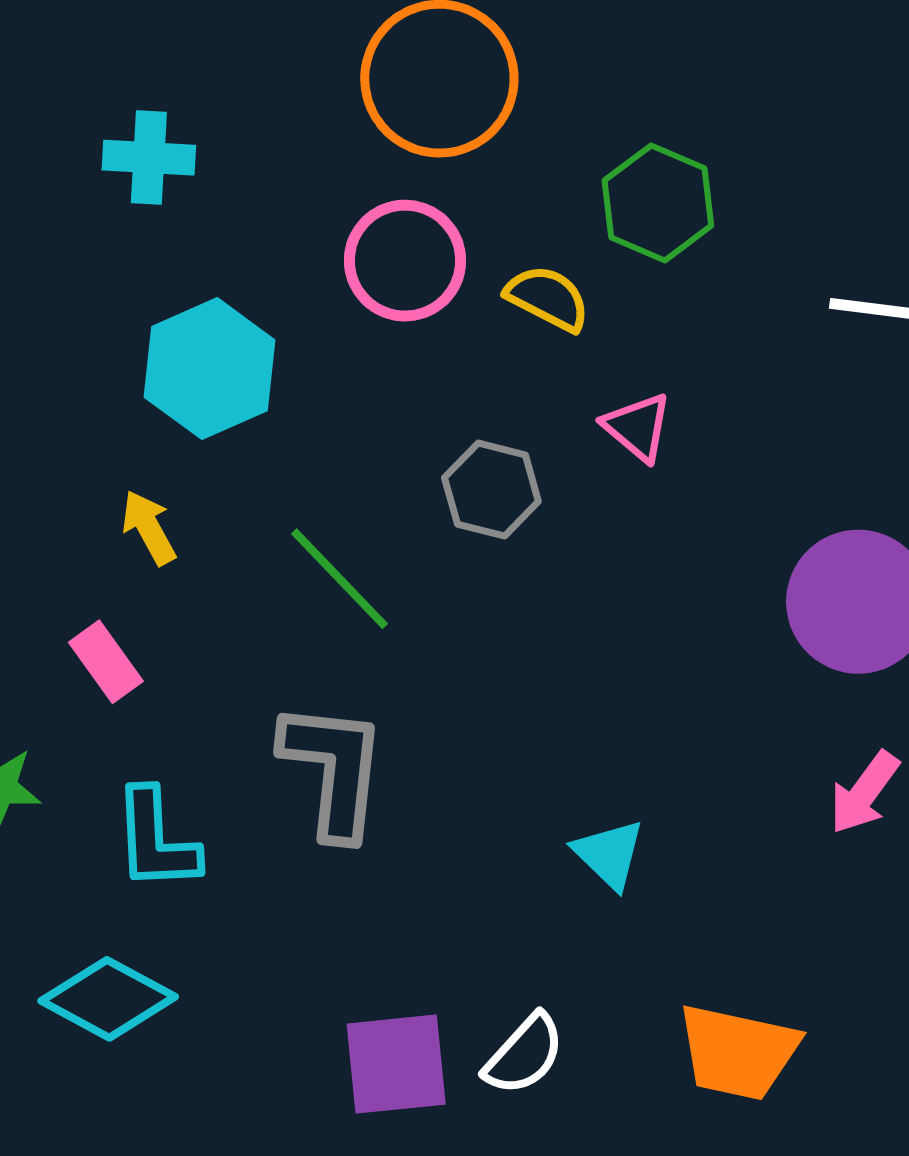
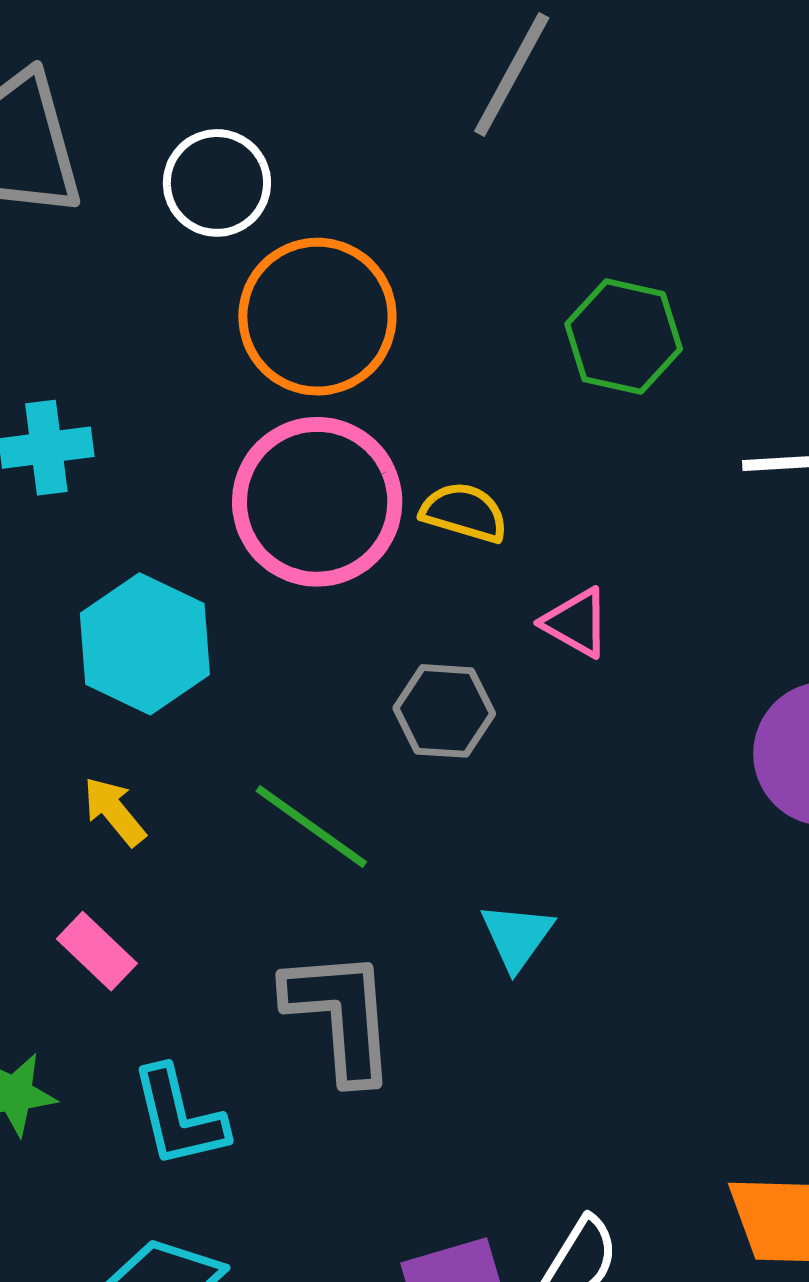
green hexagon: (658, 203) -> (624, 337), moved
pink circle: (405, 261) -> (317, 502), size x1.4
cyan triangle: (609, 854) -> (517, 936), moved, turned 32

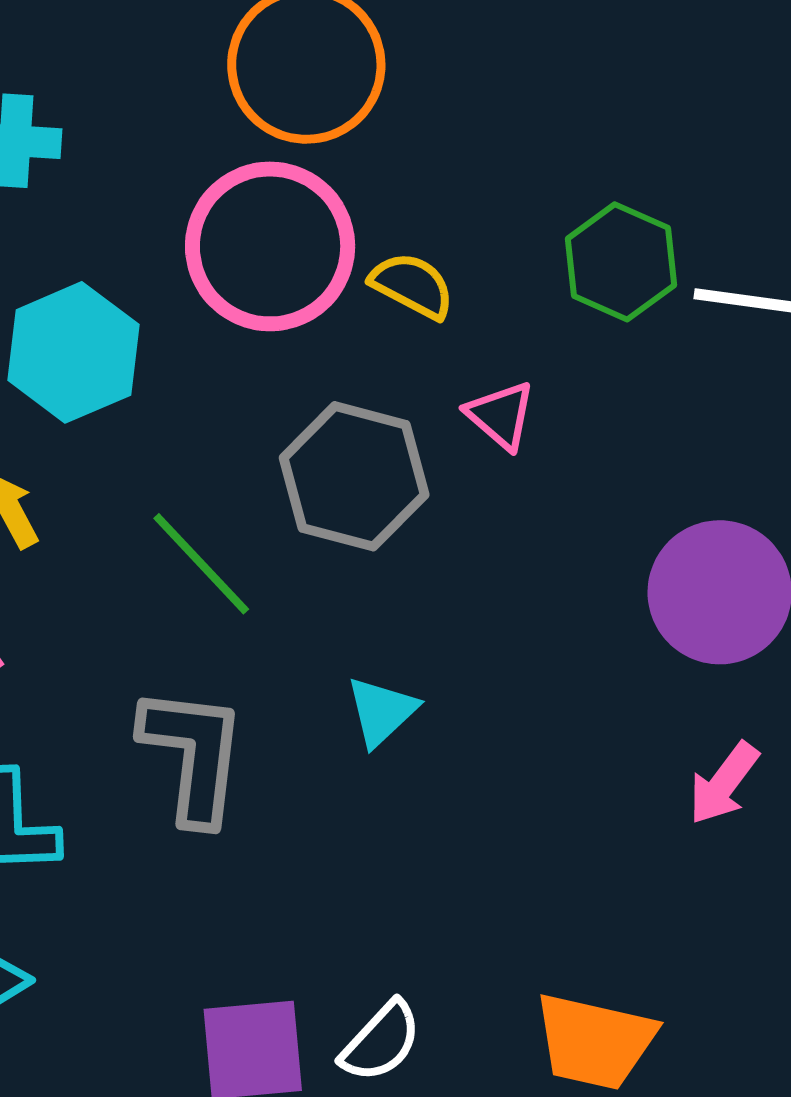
green hexagon: (624, 337) -> (621, 262), moved
gray hexagon: (444, 711) -> (354, 476), size x1.5

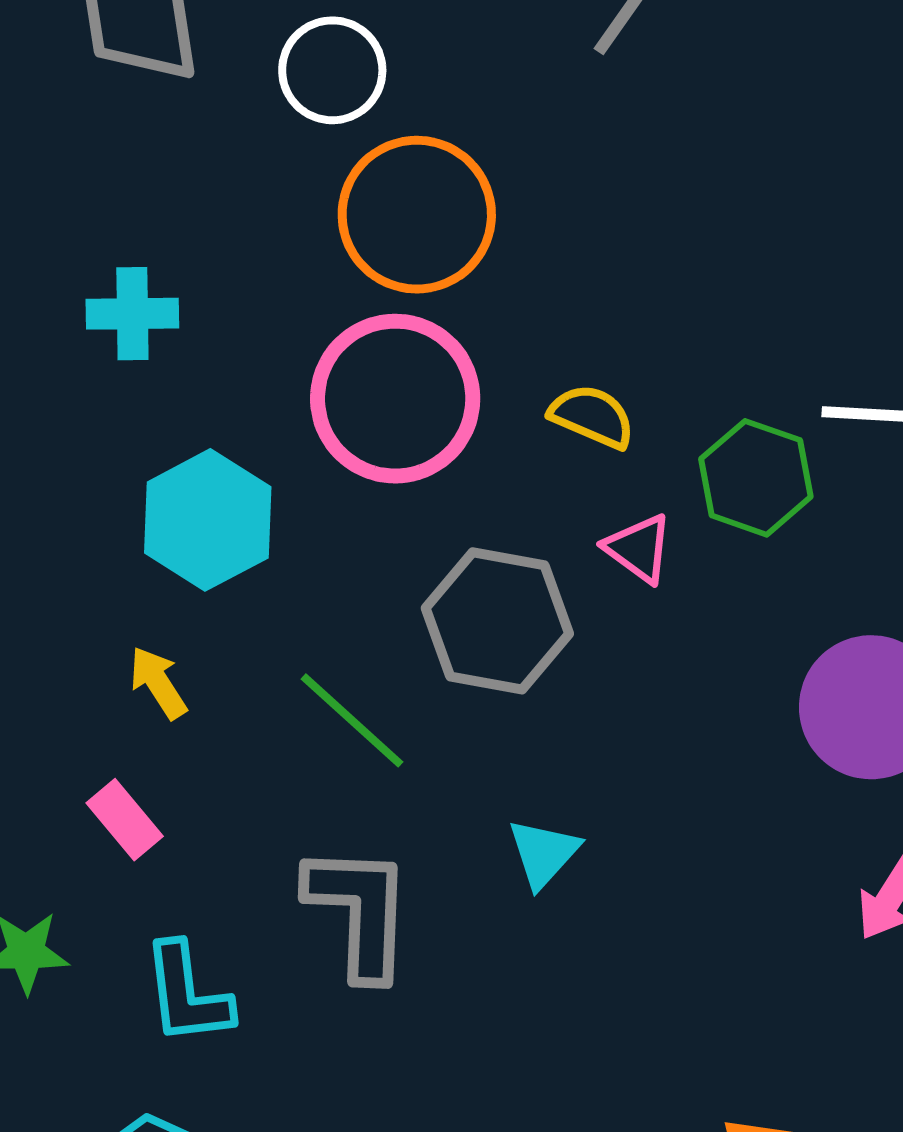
green hexagon: (621, 262) -> (756, 478), moved
yellow semicircle: (412, 285) -> (592, 416), moved

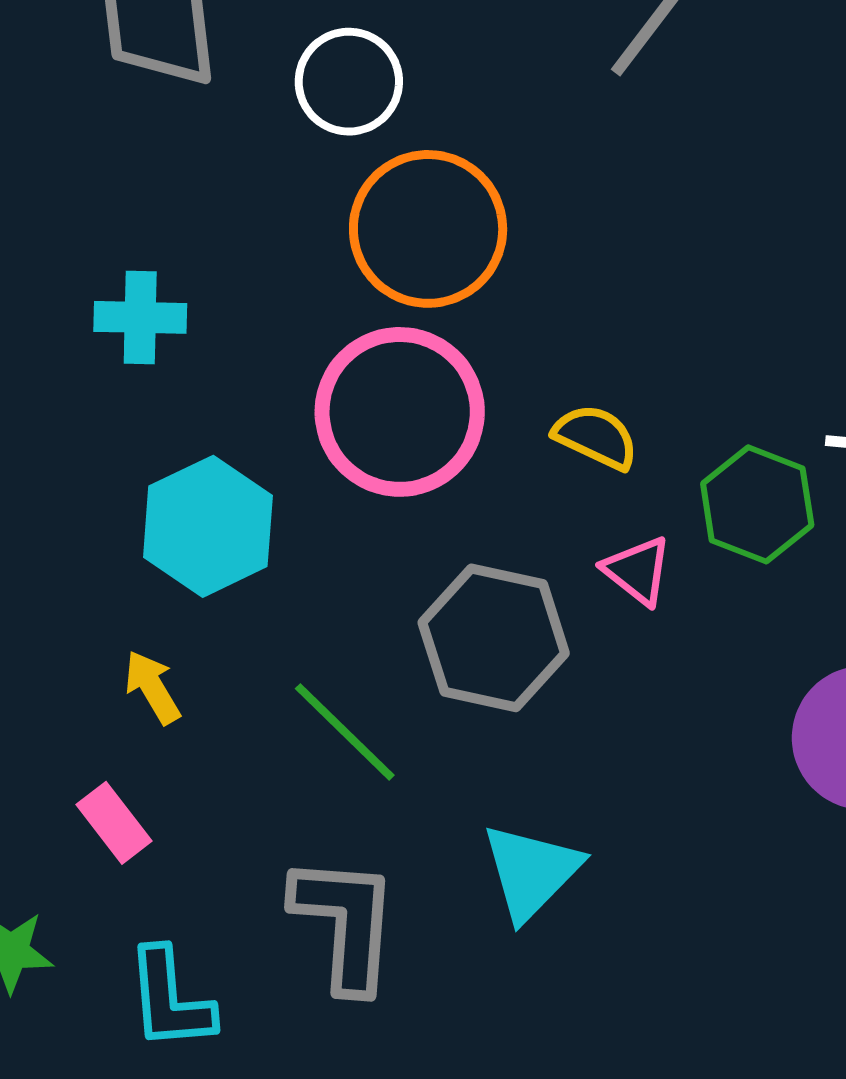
cyan triangle: (544, 853) -> (531, 872), size x1.4

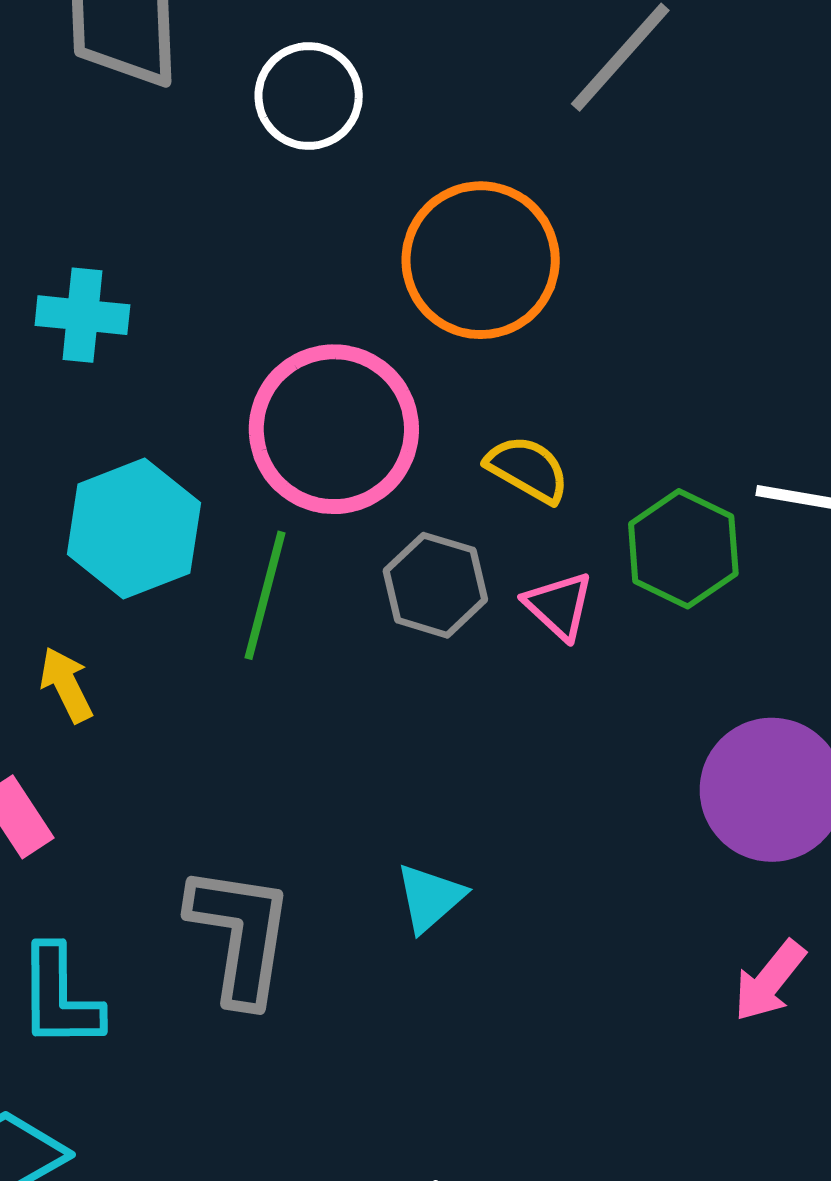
orange circle: (428, 229) -> (481, 260), moved
gray hexagon: (494, 638) -> (435, 585), moved, size x0.7
green line: (345, 732) -> (265, 595), moved, turned 56
cyan triangle: (531, 872) -> (430, 898), size x0.7

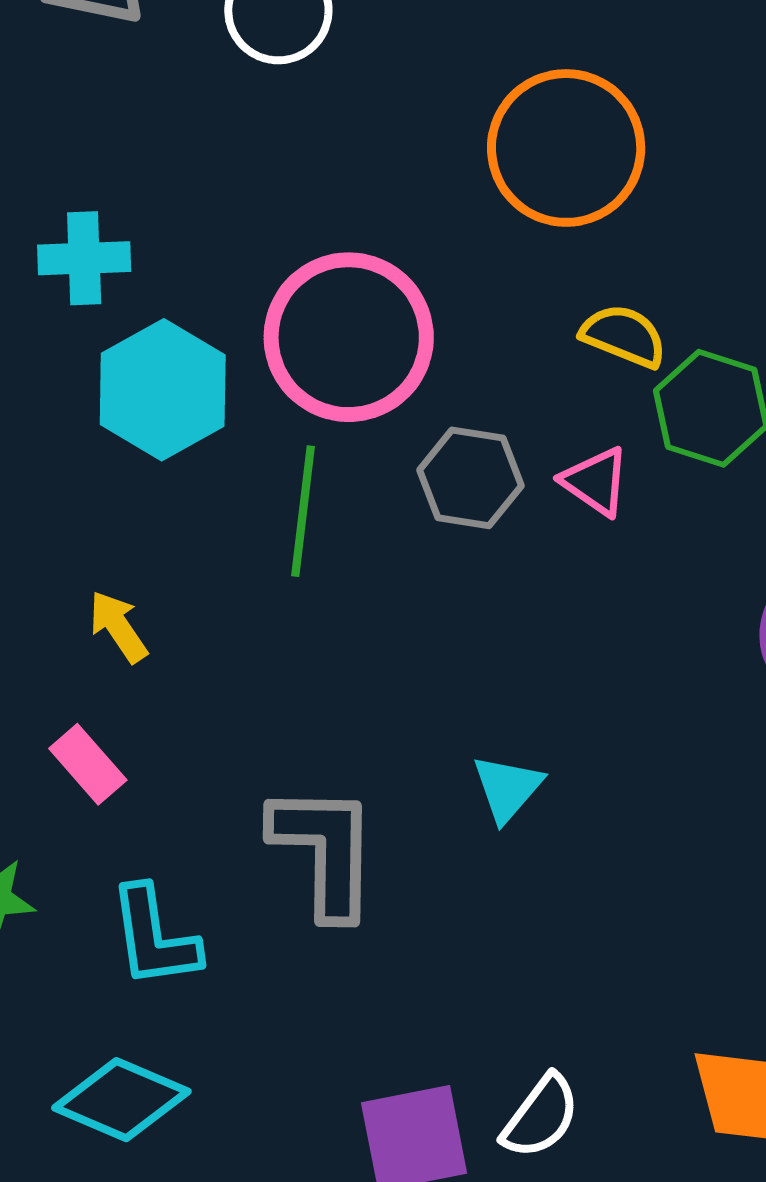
orange circle: (481, 260) -> (566, 148), moved
yellow semicircle: (528, 469) -> (624, 336), moved
cyan hexagon: (134, 529) -> (163, 390), moved

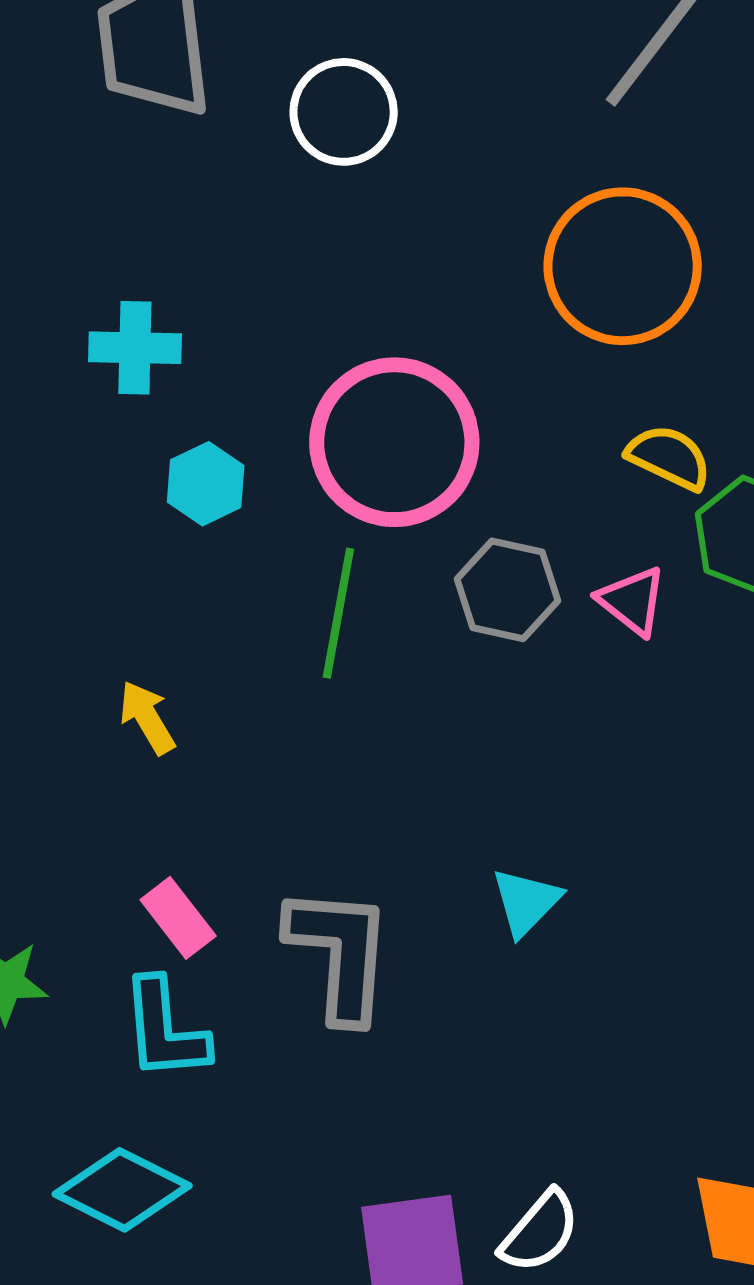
cyan hexagon: (163, 390) -> (206, 484), size x0.6
pink rectangle: (88, 764) -> (178, 918), moved

